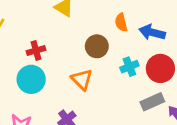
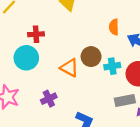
brown circle: (97, 46) -> (91, 57), moved
orange triangle: (82, 79) -> (69, 68), turned -30

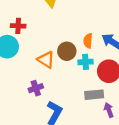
orange semicircle: (114, 27) -> (88, 41), moved
purple cross: (49, 99) -> (36, 88), moved

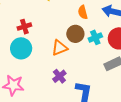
orange semicircle: (88, 41) -> (83, 12), moved
orange triangle: (46, 60) -> (60, 48), turned -36

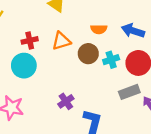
orange semicircle: (83, 12) -> (99, 29), turned -80
orange triangle: (60, 48) -> (61, 41), moved

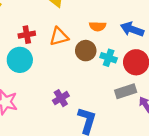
cyan cross: (111, 60) -> (109, 58), turned 35

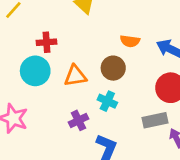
orange triangle: (59, 37) -> (75, 76), moved
cyan cross: (109, 58) -> (107, 101), moved

